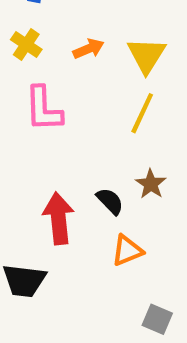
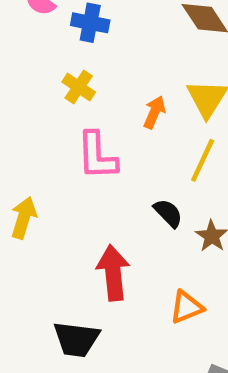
orange arrow: (89, 49) -> (154, 112), moved, turned -44
black semicircle: (110, 201) -> (168, 213), moved

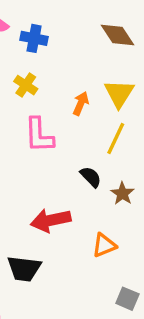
red arrow: (113, 273) -> (51, 220), turned -96

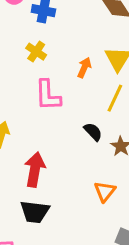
red arrow: (51, 220) -> (35, 170), moved, turned 112
orange triangle: (104, 245) -> (105, 191), turned -30

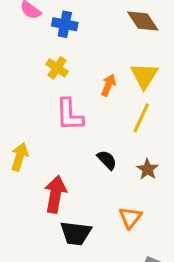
black semicircle: (93, 132) -> (107, 160), moved
black trapezoid: (35, 212) -> (76, 233), moved

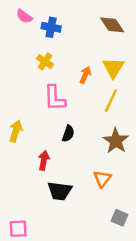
black semicircle: (107, 160) -> (68, 134), moved, turned 63
brown star: (147, 169) -> (116, 141), size x1.5
red arrow: (55, 194) -> (44, 160), size x0.7

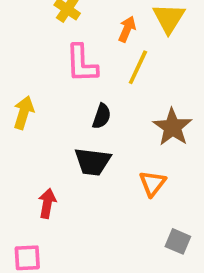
yellow line: (111, 101) -> (138, 67), moved
red arrow: (44, 160) -> (47, 203), moved
black trapezoid: (60, 191) -> (93, 162), moved

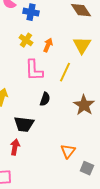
orange arrow: (127, 29) -> (48, 45), moved
black trapezoid: (93, 162) -> (24, 124), moved
orange triangle: (152, 183) -> (68, 151), moved

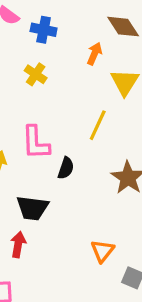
orange arrow: (48, 45) -> (94, 54), moved
pink L-shape: (34, 70) -> (36, 143), moved

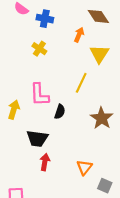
red arrow: (18, 245) -> (45, 162), moved

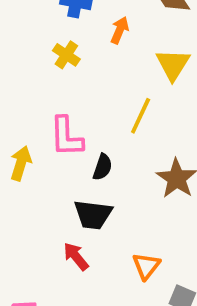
orange arrow: (79, 35) -> (120, 30), moved
black trapezoid: (37, 138) -> (93, 215), moved
red arrow: (45, 162) -> (76, 256), turned -49

